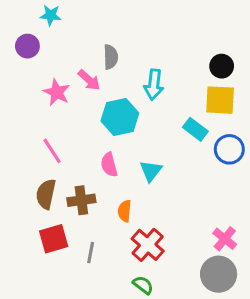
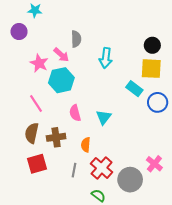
cyan hexagon: (120, 117) -> (61, 80), moved
gray line: (91, 253) -> (74, 170), moved
gray circle: (219, 274) -> (130, 180), moved

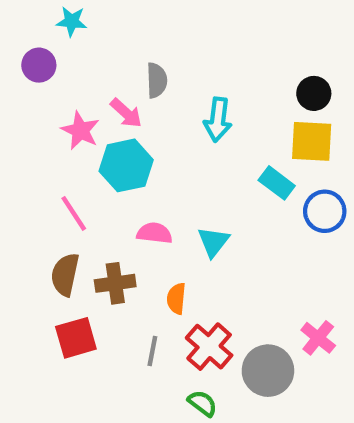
pink semicircle: (75, 113) -> (155, 233), turned 112

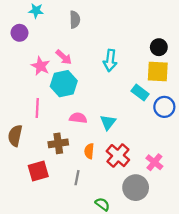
gray semicircle: (157, 80) -> (75, 20), moved
pink line: (74, 213) -> (37, 108), turned 36
brown semicircle: (65, 275) -> (15, 136), moved
pink cross: (318, 338) -> (154, 162), moved
red cross: (209, 347) -> (118, 156), moved

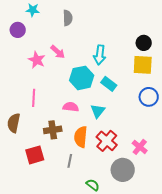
cyan hexagon: (64, 84) -> (82, 78), moved
cyan rectangle: (140, 93) -> (109, 84), moved
orange semicircle: (89, 151) -> (81, 137), size x1.5

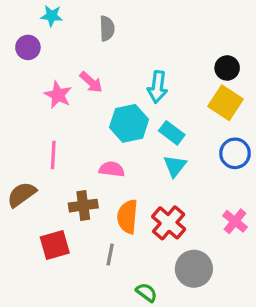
yellow square: (143, 65) -> (226, 103), turned 30
cyan triangle: (98, 111) -> (175, 166), moved
brown semicircle: (14, 123) -> (22, 194), turned 42
pink cross: (140, 147) -> (235, 221), moved

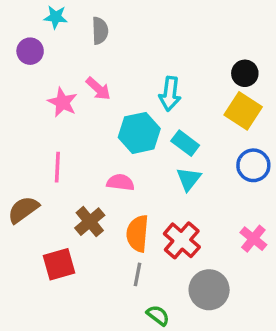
gray semicircle: (107, 28) -> (100, 31), moved
brown cross: (83, 206) -> (90, 222), turned -32
gray line: (110, 255) -> (137, 274), moved

